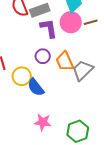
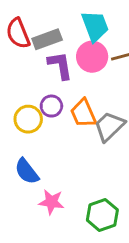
yellow circle: (22, 76) -> (28, 119), moved
blue semicircle: (36, 87) -> (27, 171), moved

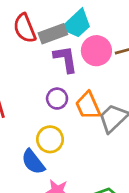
cyan trapezoid: (95, 26) -> (77, 24), moved, turned 68
yellow circle: (28, 119) -> (50, 139), moved

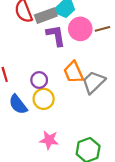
purple circle: (57, 99) -> (39, 80), moved
blue semicircle: (33, 162) -> (18, 104), moved

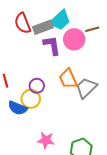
brown line: (102, 29) -> (92, 29), moved
yellow circle: (44, 99) -> (31, 99), moved
blue semicircle: (18, 104) -> (18, 108), turned -30

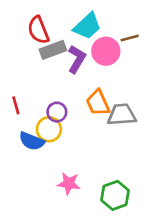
gray rectangle: (43, 27) -> (53, 50), moved
purple L-shape: (52, 45) -> (77, 59), turned 40
gray trapezoid: (86, 88) -> (122, 115), turned 40

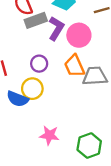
pink circle: (106, 51) -> (79, 35), moved
purple circle: (57, 112) -> (39, 64), moved

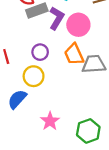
blue semicircle: (18, 99) -> (17, 99), moved, turned 110
pink star: (49, 135) -> (50, 121), turned 30

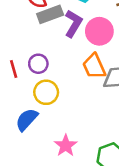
purple circle: (40, 52) -> (38, 64), moved

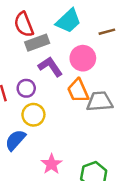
purple L-shape: (73, 23) -> (50, 67), moved, turned -65

